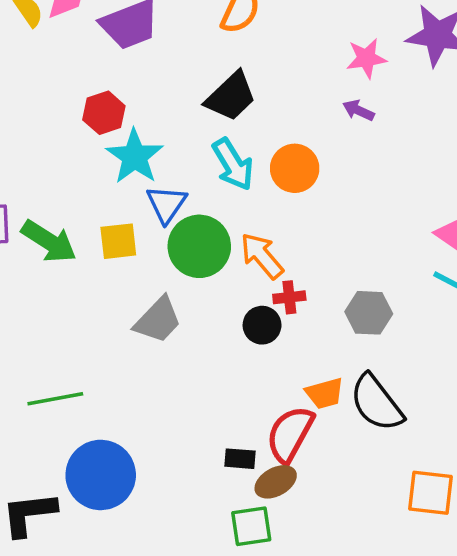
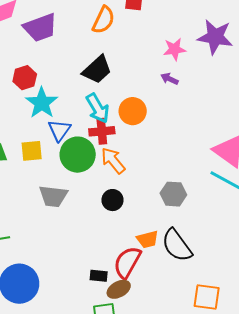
red cross: (289, 297) -> (102, 131), moved, size x1.4
gray trapezoid: (158, 320) -> (53, 196), turned 52

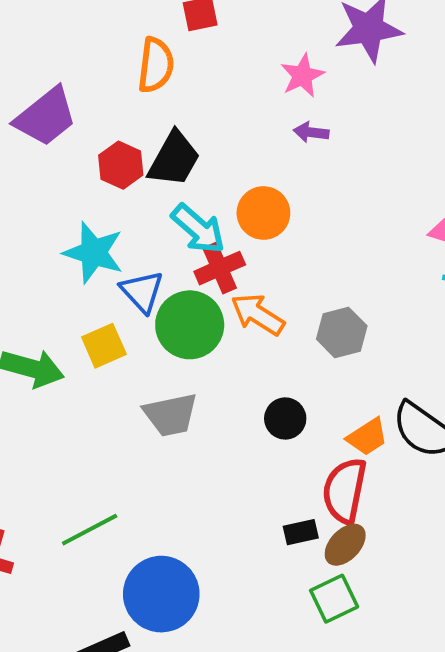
red hexagon: (25, 78) -> (121, 165), moved
gray hexagon: (173, 194) -> (342, 333), moved
black circle: (112, 200) -> (285, 418), moved

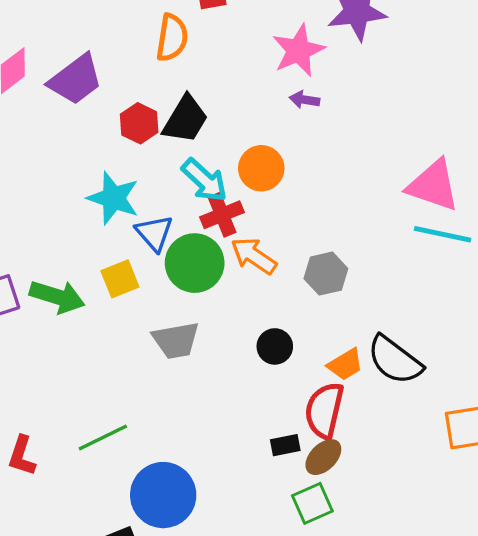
pink star: (302, 76) -> (298, 50), size x1.4

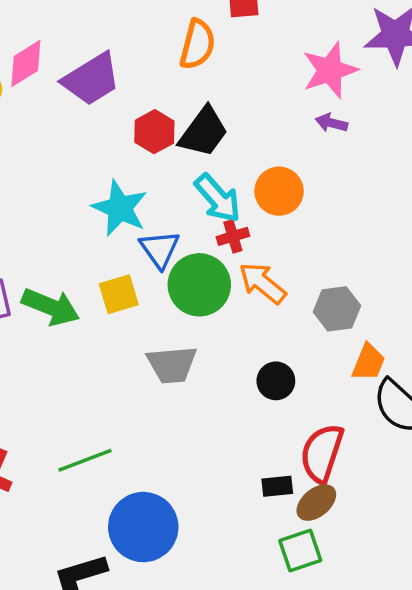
red cross: (222, 215) -> (233, 236), size x0.7
orange trapezoid: (345, 364) -> (368, 362), moved, turned -42

